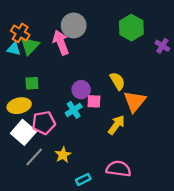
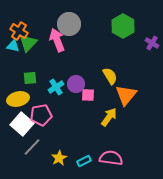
cyan cross: (74, 110) -> (56, 87), moved
yellow star: (63, 155) -> (59, 158), moved
cyan rectangle: (83, 179) -> (84, 161), moved

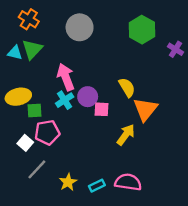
orange cross: (19, 31) -> (29, 19), moved
pink arrow: (57, 40) -> (66, 77), moved
green square: (30, 78) -> (35, 111), moved
yellow ellipse: (18, 99) -> (18, 97), moved
white square: (22, 124) -> (25, 143), size x0.6

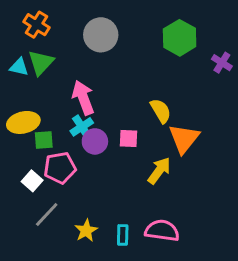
purple circle: (88, 97) -> (95, 141), moved
cyan rectangle: (97, 186) -> (123, 235), turned -63

